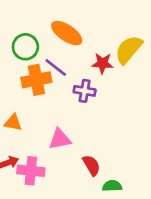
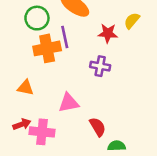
yellow semicircle: (129, 50) -> (132, 21), size x0.6
purple line: (56, 67) -> (65, 37), turned 40
purple cross: (85, 91) -> (100, 66), moved

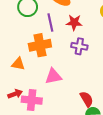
red star: (108, 33) -> (74, 22), moved
orange cross: (47, 48) -> (40, 45), moved
red semicircle: (98, 127) -> (87, 99), moved

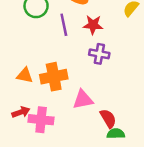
orange cross: (40, 45) -> (54, 77), moved
pink triangle: (53, 76) -> (83, 99), moved

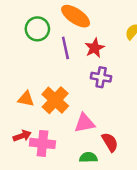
red star: (93, 25) -> (95, 48), turned -30
orange cross: (54, 77) -> (55, 100), turned -36
green semicircle: (116, 134) -> (88, 157), moved

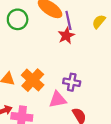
purple line: (65, 48) -> (68, 20), moved
purple cross: (101, 77) -> (72, 82), moved

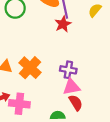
pink triangle: (58, 100) -> (71, 87), moved

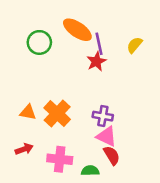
pink triangle: (71, 87) -> (107, 136), turned 36
pink cross: (19, 104) -> (60, 159), moved

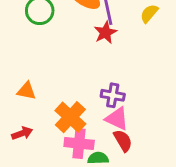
orange cross: (57, 114) -> (70, 117), moved
pink cross: (60, 159) -> (79, 143), moved

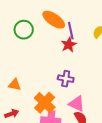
purple cross: (113, 95) -> (66, 79), moved

